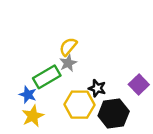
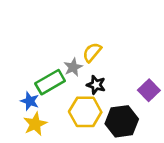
yellow semicircle: (68, 47) -> (92, 52), moved
black star: (97, 88) -> (96, 85), moved

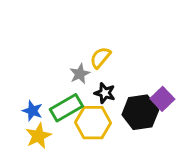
green rectangle: (50, 82) -> (66, 108), moved
black hexagon: (122, 121) -> (140, 112), moved

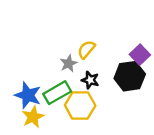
purple square: (162, 99) -> (140, 55), moved
blue star: (32, 111) -> (28, 95), size x1.5
black hexagon: (140, 112) -> (130, 76), moved

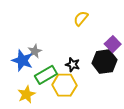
yellow semicircle: (86, 49) -> (81, 18), moved
gray star: (69, 63) -> (35, 51), moved
blue star: (28, 95) -> (22, 60), moved

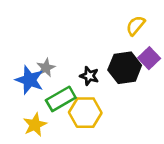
yellow semicircle: (81, 18) -> (136, 26), moved
black hexagon: (104, 62) -> (125, 68), moved
black star: (73, 65) -> (89, 76), moved

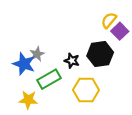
purple square: (149, 58) -> (120, 31), moved
yellow hexagon: (85, 113) -> (86, 90), moved
yellow star: (35, 125) -> (28, 100), turned 30

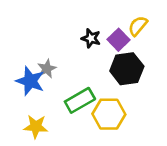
purple square: (120, 31) -> (118, 40), moved
black star: (72, 61) -> (91, 38), moved
green rectangle: (49, 79) -> (80, 100), moved

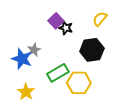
purple square: (118, 40) -> (56, 21), moved
yellow star: (36, 127) -> (26, 92), turned 30

